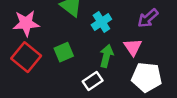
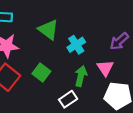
green square: (64, 52) -> (41, 73), turned -30

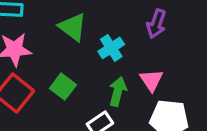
purple arrow: (119, 41) -> (156, 24), moved, turned -30

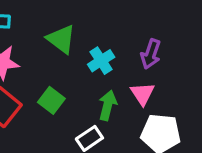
purple arrow: (156, 24) -> (151, 54), moved

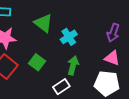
purple arrow: (151, 54) -> (113, 33), moved
pink triangle: (142, 94) -> (112, 58), moved, turned -35

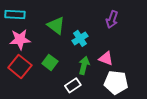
purple arrow: (113, 33) -> (112, 19), moved
pink triangle: (112, 58) -> (106, 58), moved

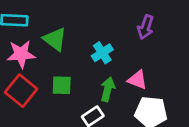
green triangle: (56, 25) -> (55, 39), moved
green square: (50, 62) -> (62, 85), turned -35

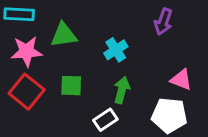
green triangle: (55, 39) -> (64, 35), turned -45
pink triangle: (137, 80) -> (181, 80), moved

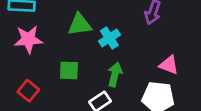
green triangle: (64, 35) -> (80, 24), moved
red square: (27, 92) -> (28, 91), moved, size x0.7

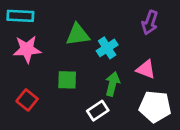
pink triangle: (169, 65) -> (146, 69), moved

